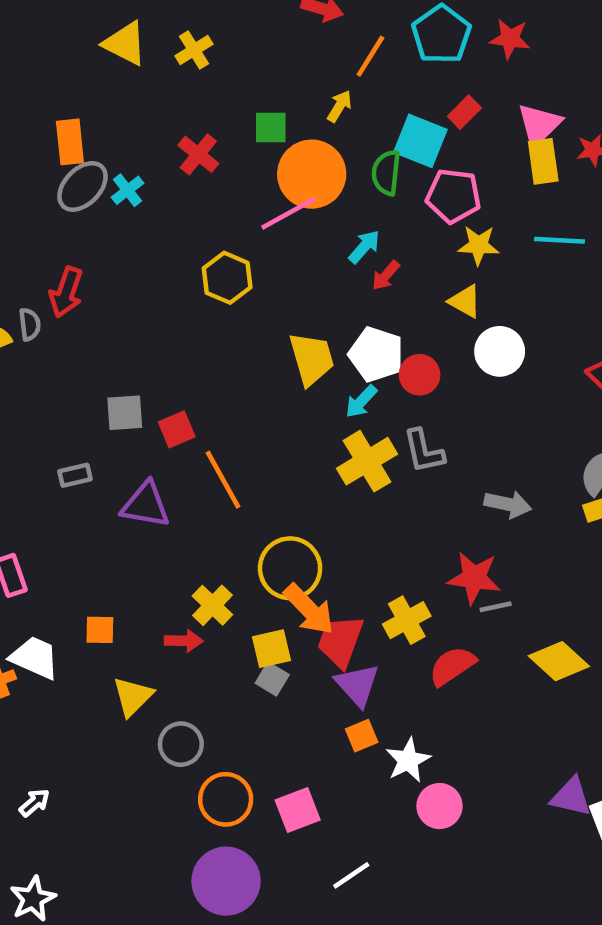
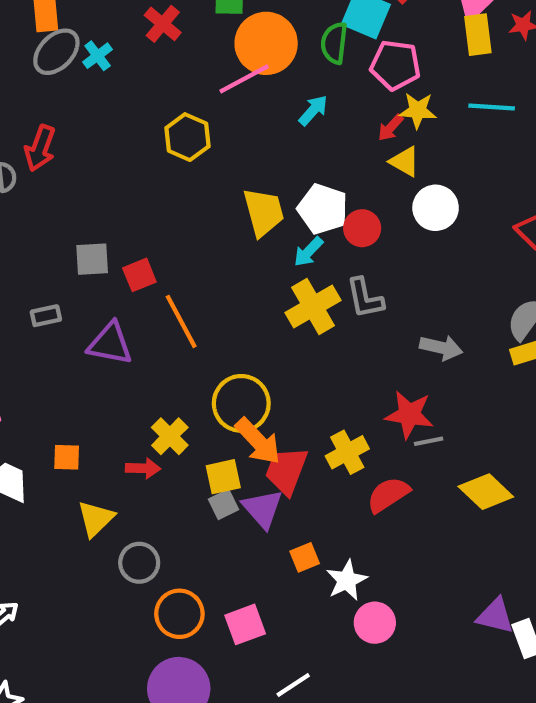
red arrow: (386, 276) -> (391, 128), moved
gray square: (272, 679) -> (223, 504), turned 32
purple triangle: (357, 685) -> (263, 509), moved

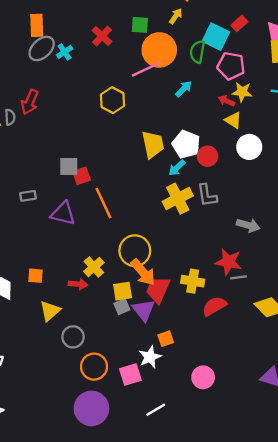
red arrow: (391, 128) -> (226, 101), turned 70
gray square: (92, 259) -> (69, 167), moved
yellow cross: (347, 452) -> (193, 281), turned 35
white star: (347, 580) -> (150, 357), moved

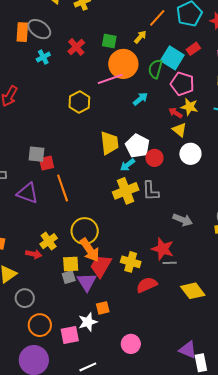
gray ellipse: (42, 48) -> (39, 29), moved, turned 70

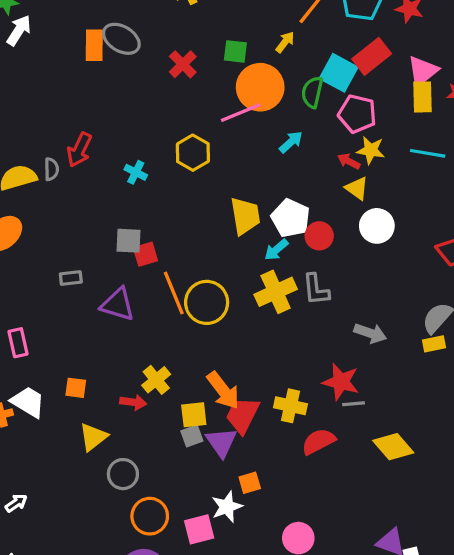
red rectangle: (193, 49) -> (372, 56), size x1.6
cyan cross: (43, 57) -> (136, 172), moved, turned -32
yellow circle: (85, 231) -> (207, 302), moved

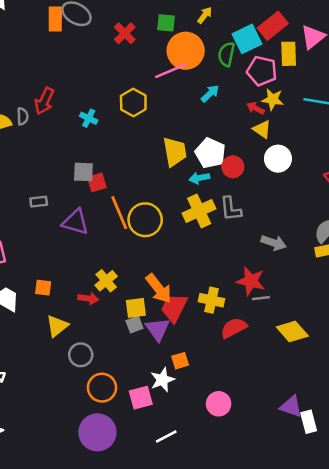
cyan square: (339, 73) -> (247, 39), turned 36
yellow rectangle: (423, 97) -> (289, 54), moved
cyan arrow: (276, 250) -> (199, 178), turned 30

